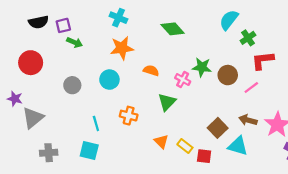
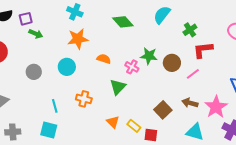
cyan semicircle: (229, 20) -> (162, 15), moved
cyan triangle: (238, 146) -> (195, 132), moved

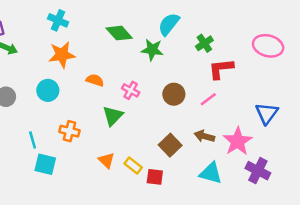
green star: (149, 56) -> (152, 50), moved
brown circle: (172, 63) -> (174, 94), moved
cyan square: (49, 130) -> (45, 164), moved

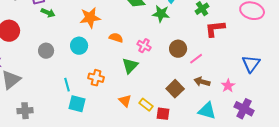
pink line: (208, 99) -> (196, 59), moved
pink star: (238, 141) -> (228, 86), size x0.6

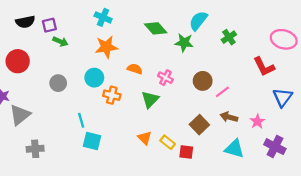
red L-shape: (215, 29) -> (264, 67), moved, turned -110
orange cross: (96, 78) -> (112, 95), moved

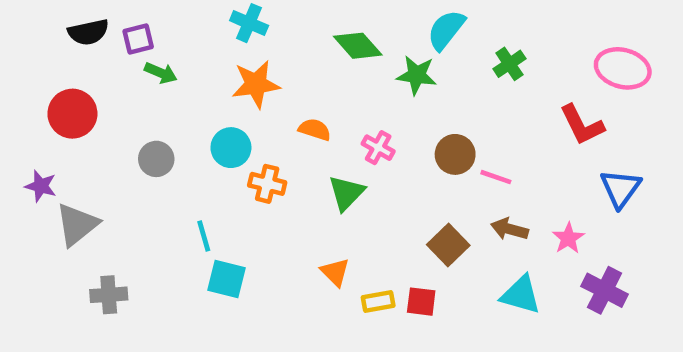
pink line: (222, 92) -> (496, 177), turned 56
yellow rectangle: (168, 142) -> (378, 302), moved, turned -48

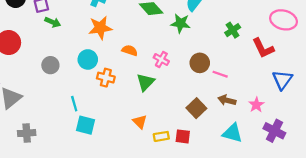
green cross: (509, 64) -> (233, 30), moved

